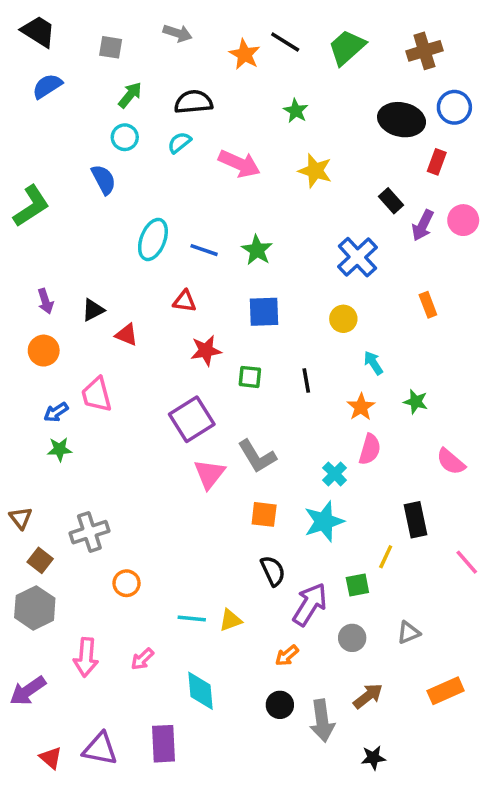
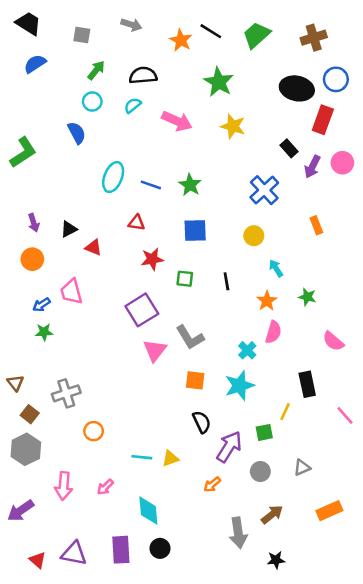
green star: (296, 111) -> (219, 82), size x1.6
red rectangle: (437, 162) -> (323, 120), size x1.5
black circle: (280, 705) -> (160, 548), moved

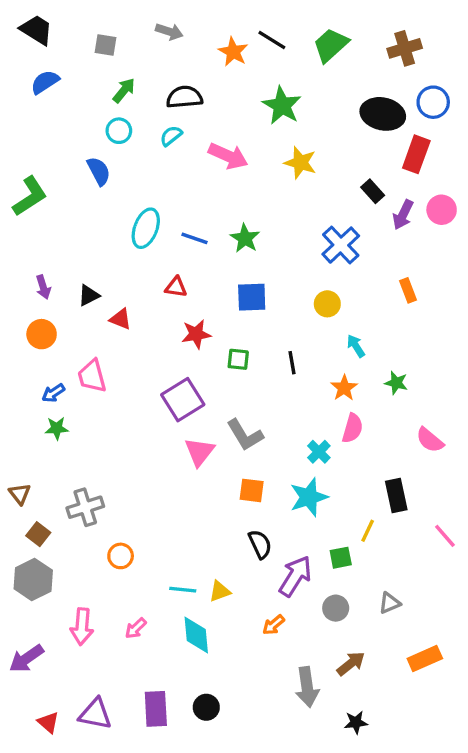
cyan diamond: (148, 511) -> (196, 635), moved

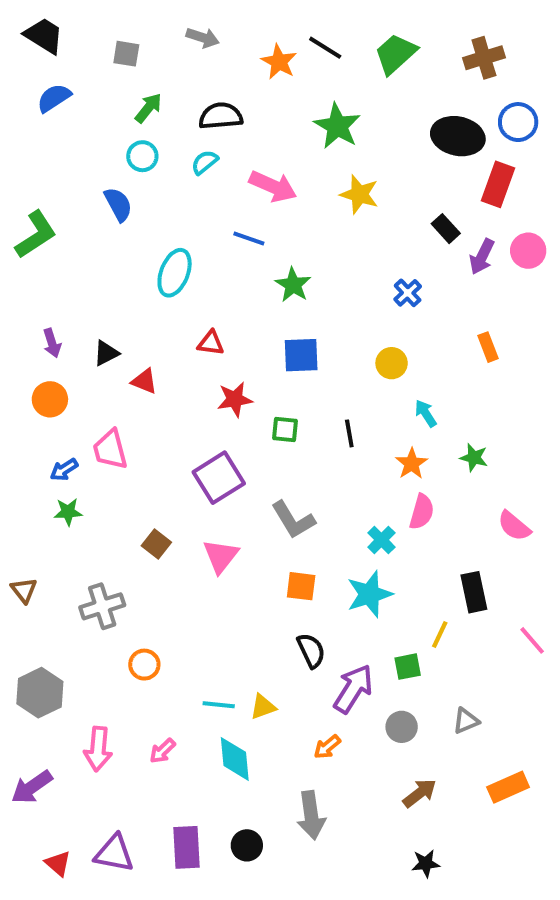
blue line: (195, 238) -> (249, 239), moved
blue cross: (341, 245) -> (408, 293), size x0.6
pink triangle: (200, 452) -> (221, 556), moved
brown square: (38, 534) -> (156, 544), moved
gray arrow: (307, 687) -> (311, 815), moved

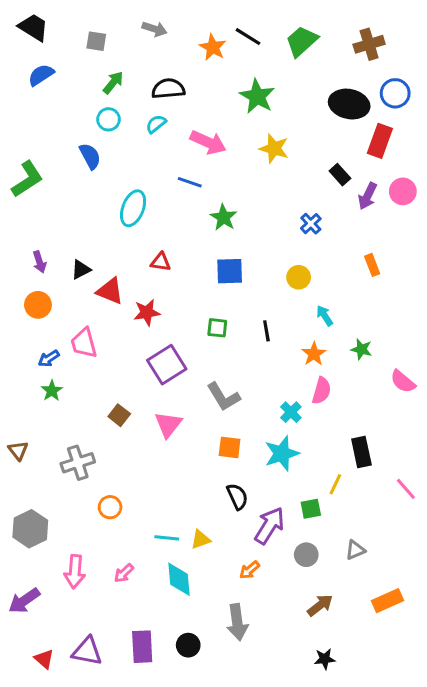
red triangle: (144, 381) -> (110, 291), size x1.4
red star: (235, 399) -> (147, 313), moved
green star: (68, 512) -> (52, 391), turned -30
pink semicircle: (514, 526) -> (403, 381), moved

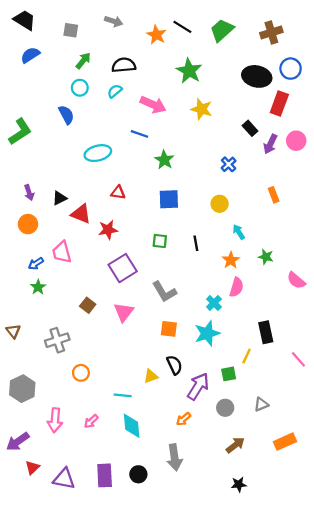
cyan ellipse: (133, 208) -> (98, 153), turned 55
yellow triangle: (200, 539) -> (151, 376), moved
red triangle: (44, 659) -> (32, 468), moved, turned 35

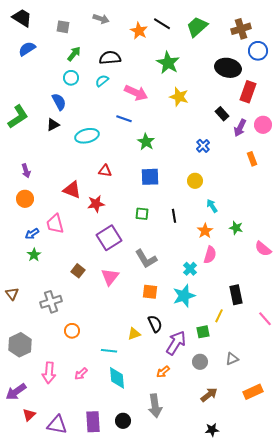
blue circle: (291, 69) -> (258, 51), moved
orange rectangle: (274, 195) -> (252, 159), moved
black triangle: (60, 198) -> (53, 125), moved

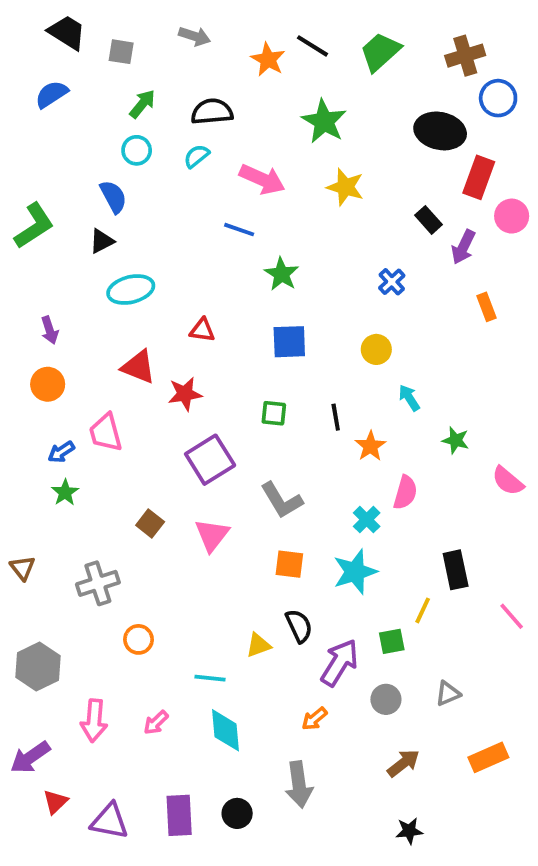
black trapezoid: (22, 18) -> (67, 32), moved
pink circle: (263, 125) -> (512, 216), moved
cyan ellipse: (87, 136) -> (131, 290), moved
orange star: (205, 231) -> (370, 446), moved

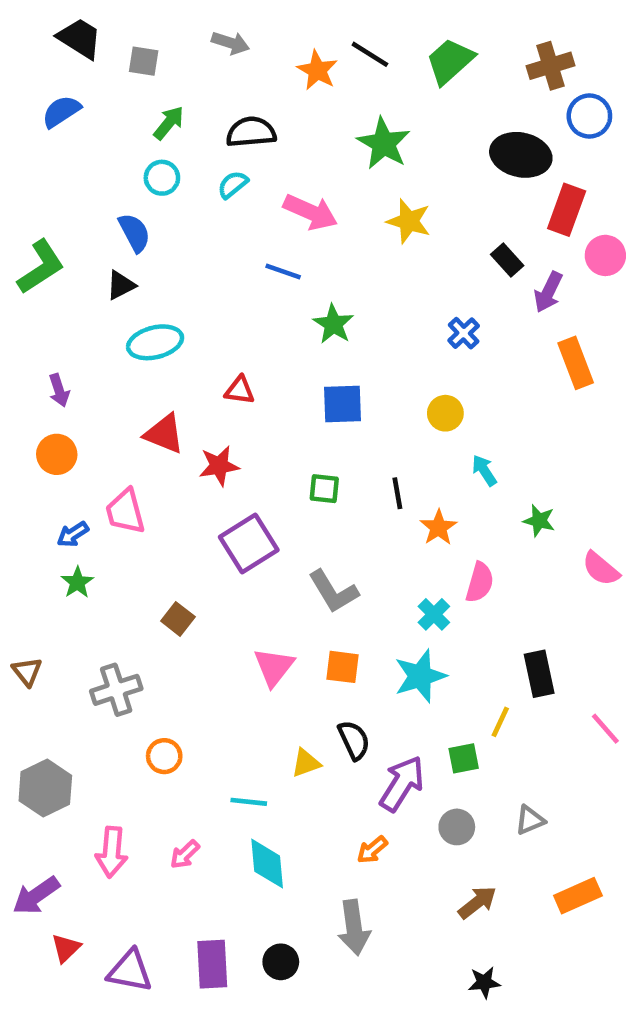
orange rectangle: (486, 307) -> (576, 363), size x1.5
pink triangle: (212, 535) -> (274, 667), moved

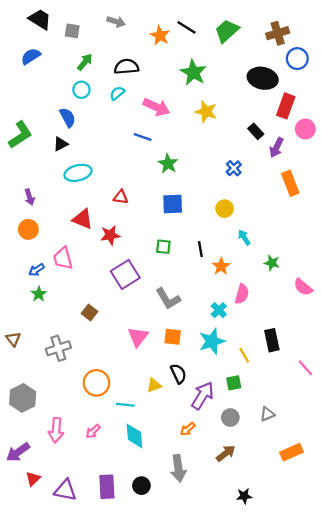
yellow line: (500, 722) -> (244, 355), moved, turned -56
orange circle: (164, 756) -> (96, 383), moved, size x1.5
brown arrow: (477, 902) -> (226, 453), moved

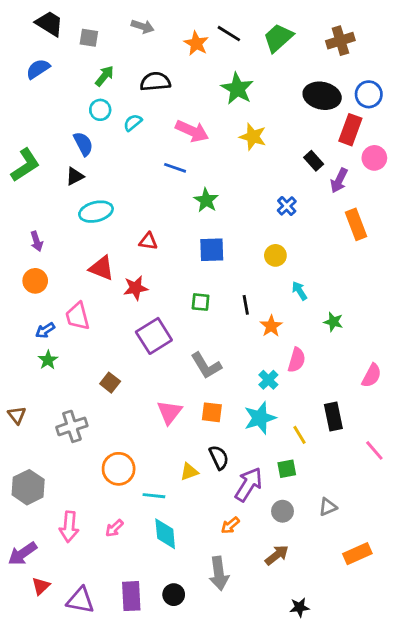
blue circle: (297, 59) -> (369, 94), moved
cyan semicircle: (117, 93) -> (133, 123), moved
pink semicircle: (303, 287) -> (372, 376), moved, turned -102

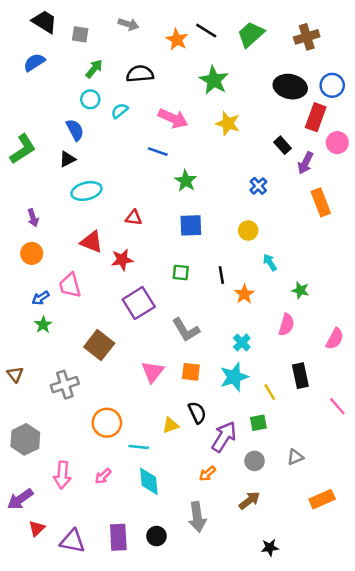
pink semicircle: (297, 360) -> (286, 325), moved
brown square: (110, 383) -> (99, 345), size x1.6

